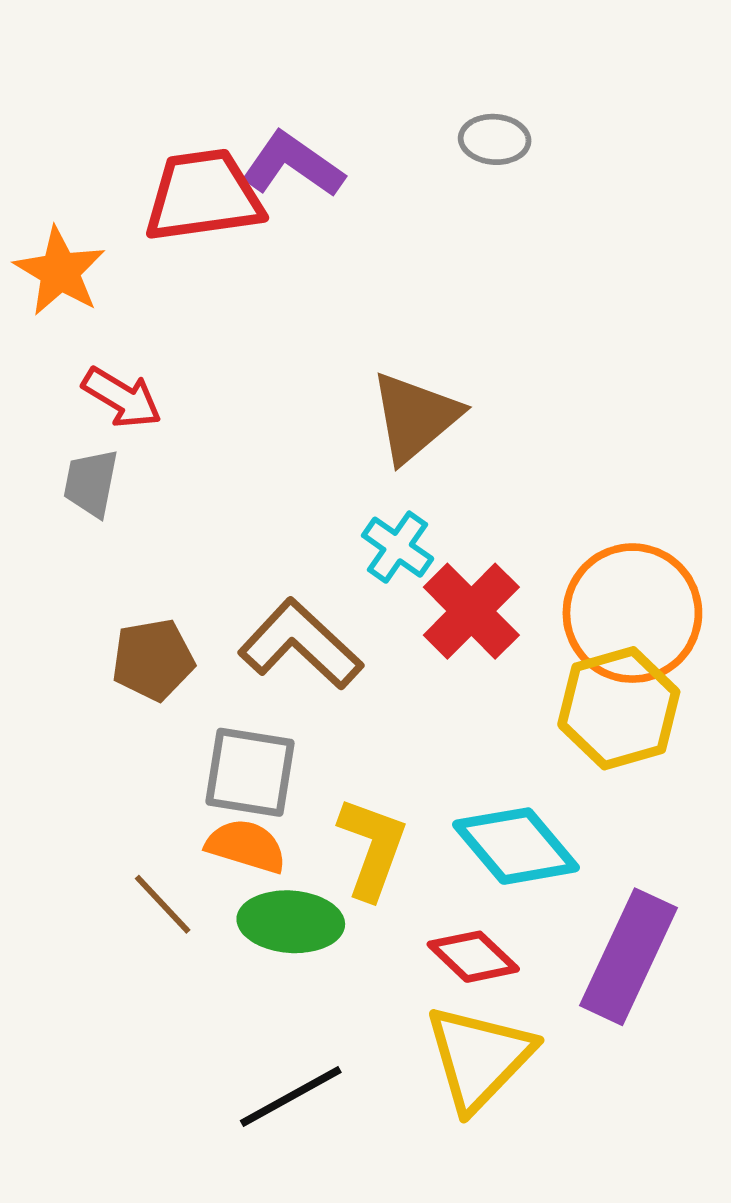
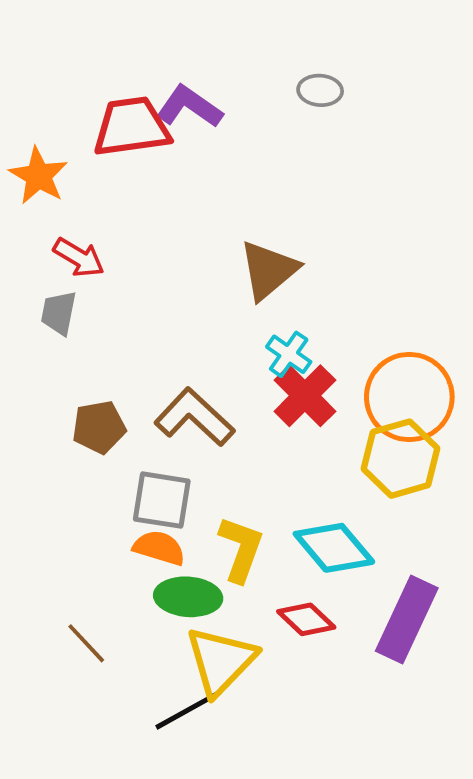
cyan cross: (398, 547) -> (289, 354), moved
brown line: (163, 904) -> (86, 643), moved
yellow triangle: (479, 1058) -> (221, 661), moved

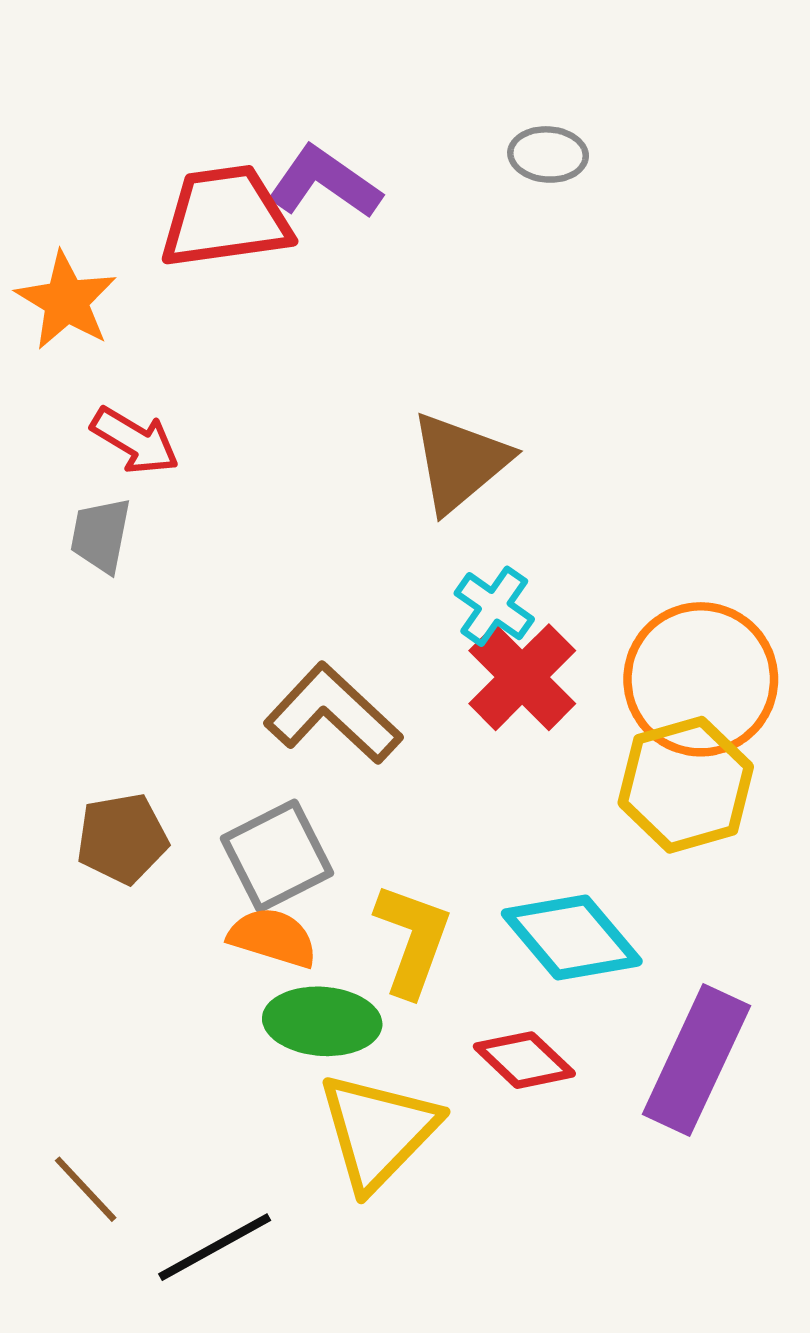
brown pentagon: (99, 427) -> (122, 839), moved
gray square: (162, 500) -> (277, 856), turned -36
brown line: (86, 643) -> (86, 1189), moved
black line: (188, 710) -> (215, 1247), moved

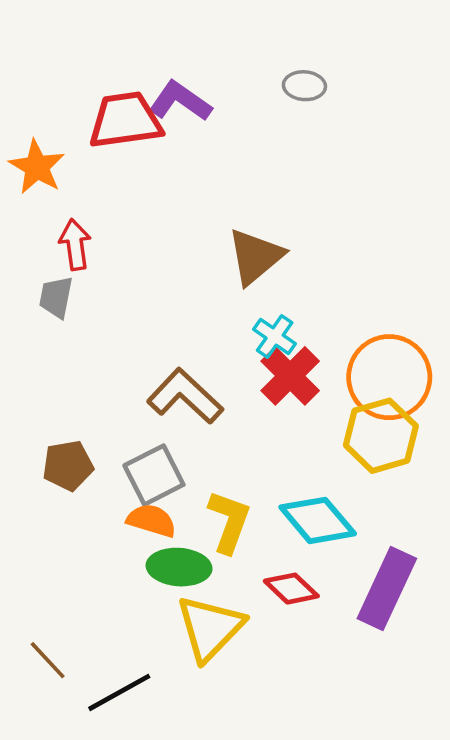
red arrow: (135, 441) -> (75, 245), turned -129

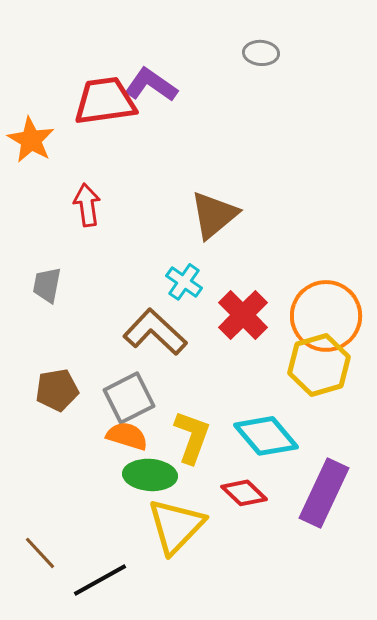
gray ellipse: (304, 86) -> (261, 53), moved
red arrow: (75, 245) -> (87, 205), moved
gray trapezoid: (56, 297) -> (47, 285), moved
cyan cross: (275, 337) -> (184, 282), moved

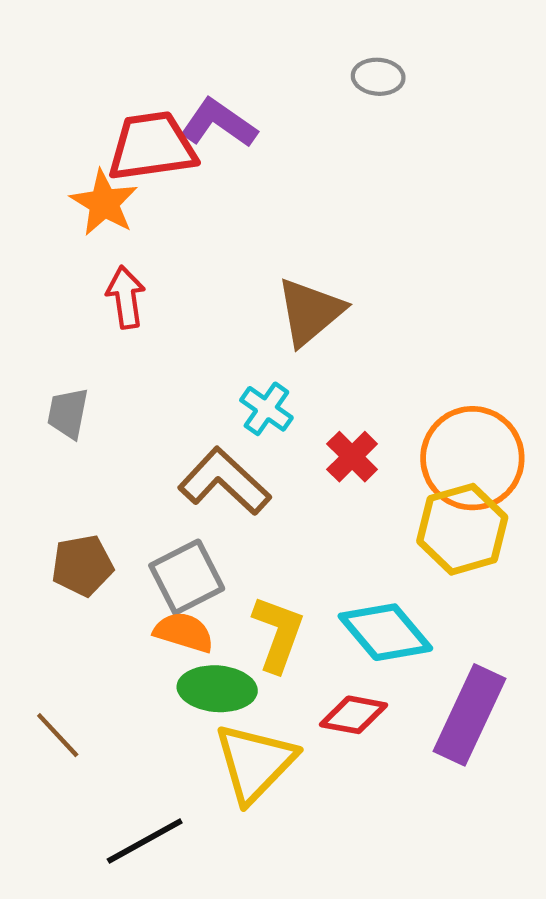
orange star: (31, 140) -> (104, 203), moved
red cross: (243, 315) -> (352, 457), size x0.7
red diamond: (244, 493) -> (353, 715), turned -33
brown line: (40, 553) -> (58, 735), moved

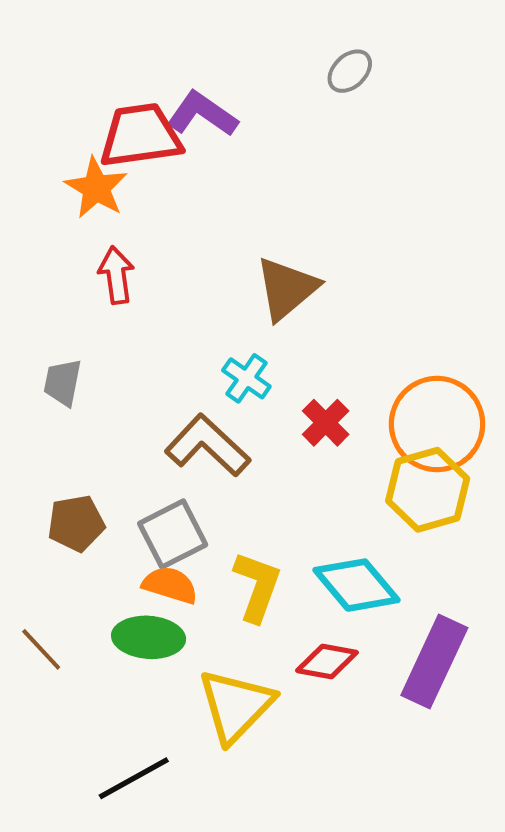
gray ellipse: (378, 77) -> (350, 71), turned -48
green ellipse: (217, 689) -> (149, 637), moved
brown line: (58, 735) -> (41, 649), moved

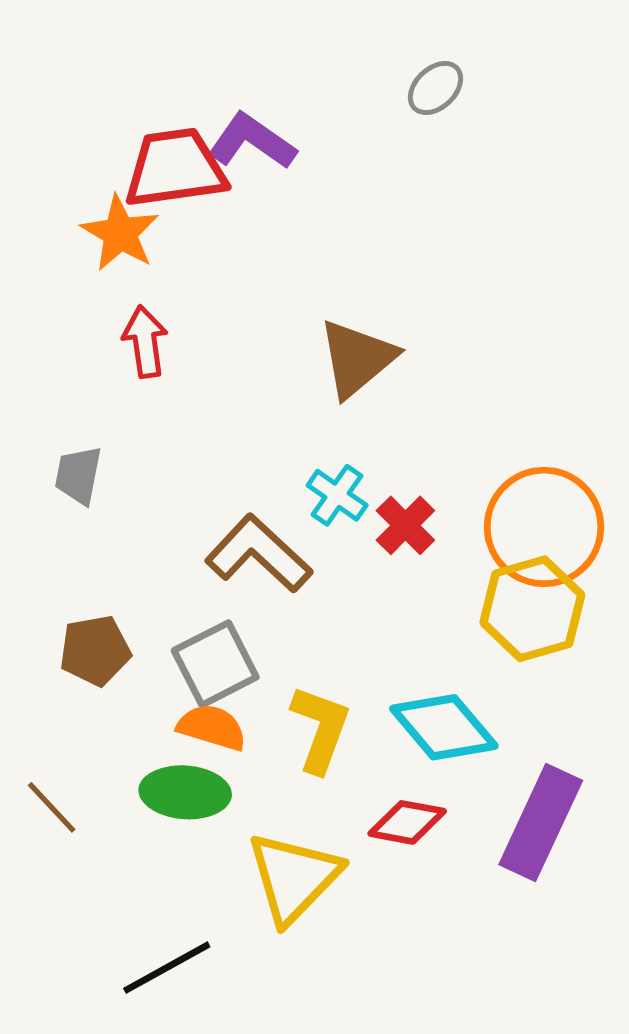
cyan cross: (246, 378) -> (337, 495), moved

